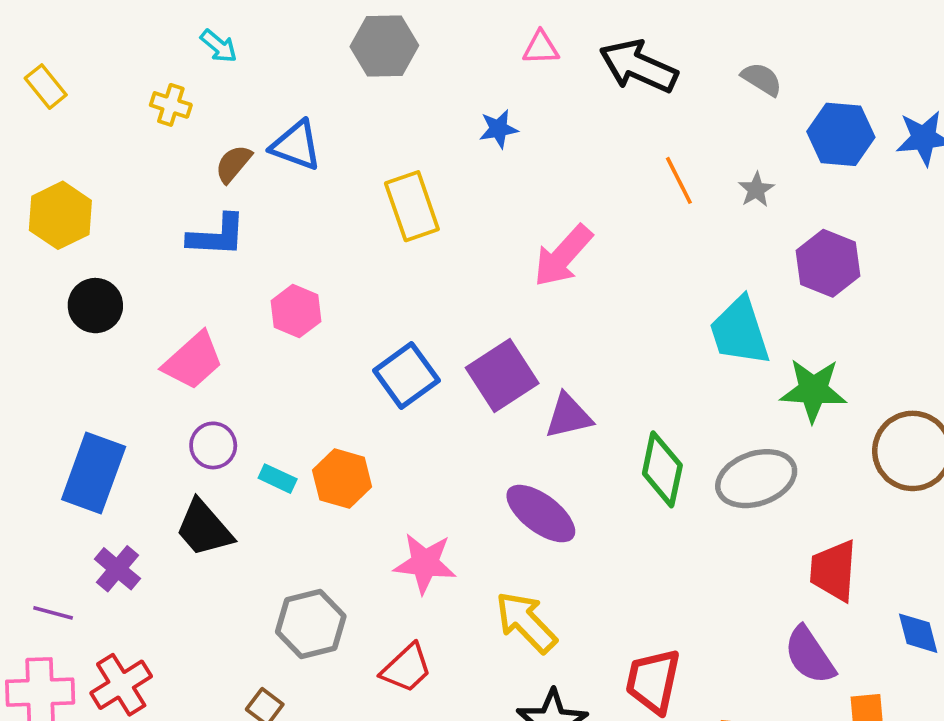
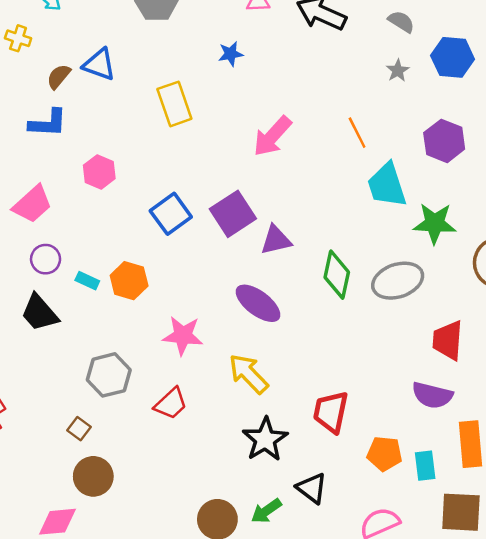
orange line: (679, 180) -> (357, 133), moved
gray star: (756, 190) -> (398, 71), moved
purple semicircle: (810, 655) -> (432, 395), turned -42

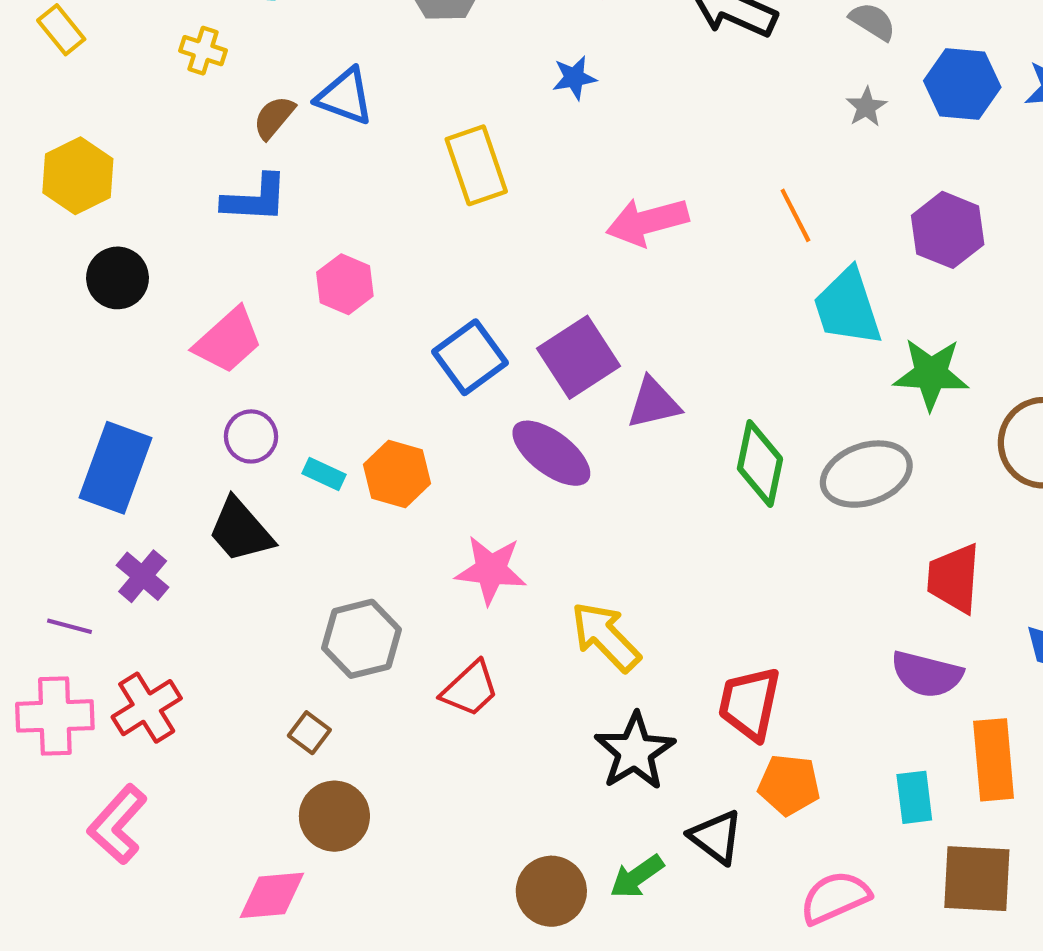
pink arrow: (272, 136) -> (647, 222), turned 33
purple ellipse: (258, 303) -> (551, 453), moved
orange pentagon: (385, 454) -> (789, 785), moved

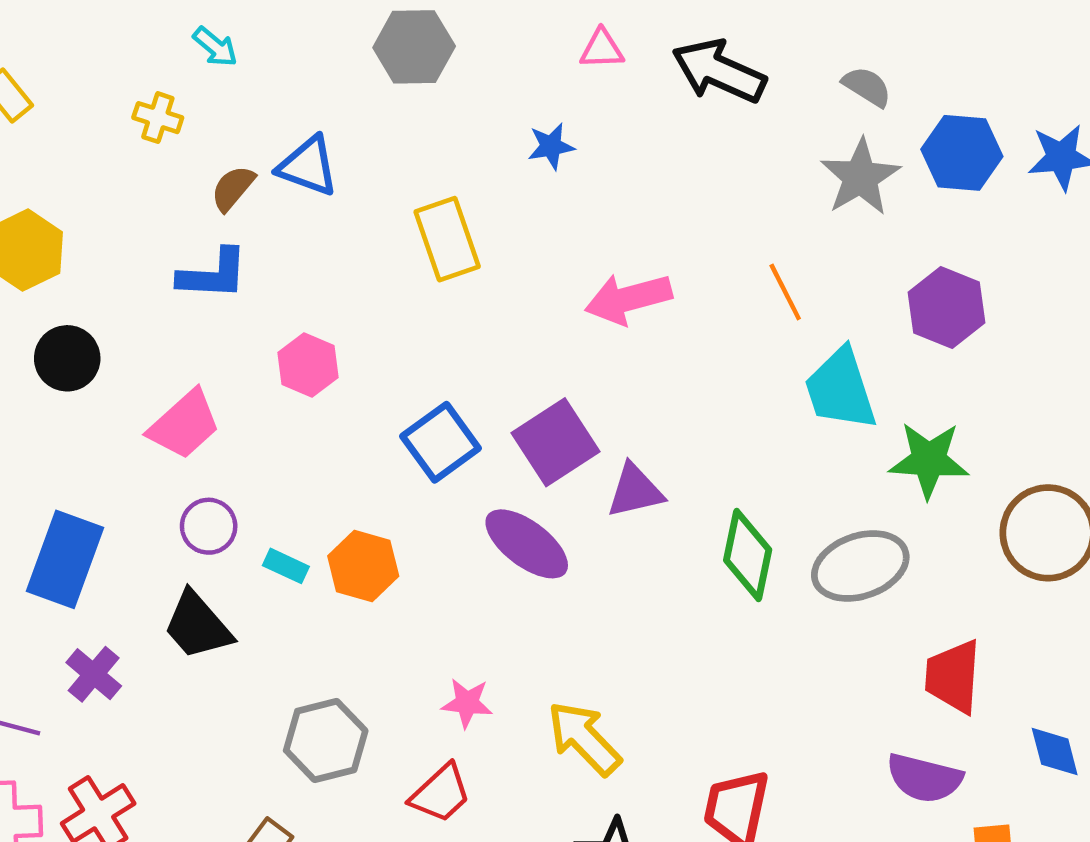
gray star: (866, 107) -> (860, 177), size x1.8
pink star: (491, 570) -> (467, 703), moved, size x0.7

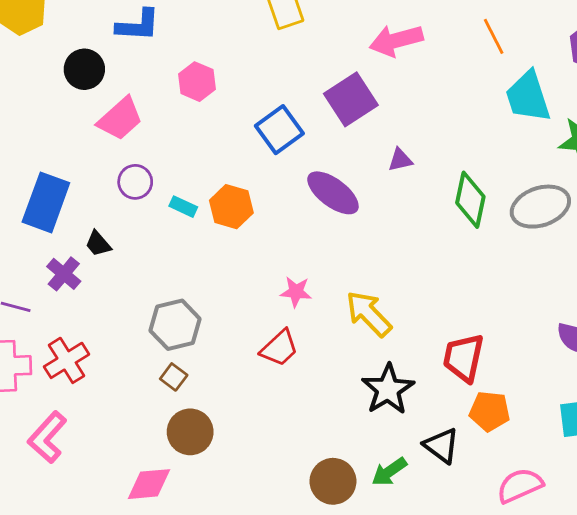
black circle: (67, 358) -> (84, 69), moved
purple square: (555, 442) -> (351, 99), moved
purple triangle: (635, 491) -> (400, 160), size x0.7
black trapezoid: (198, 626) -> (98, 244), moved, size x0.6
gray hexagon: (326, 741) -> (175, 325), moved

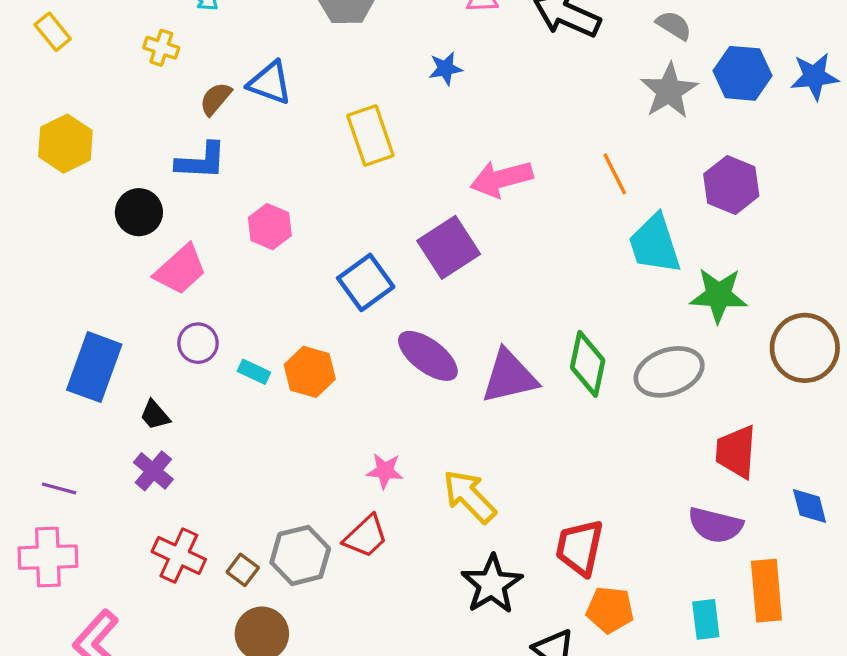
purple triangle: (400, 160) -> (509, 377), moved, size x2.0
purple cross: (64, 274) -> (153, 471), moved
gray hexagon: (175, 325) -> (300, 555), moved
red cross: (67, 360) -> (179, 555), moved, turned -33

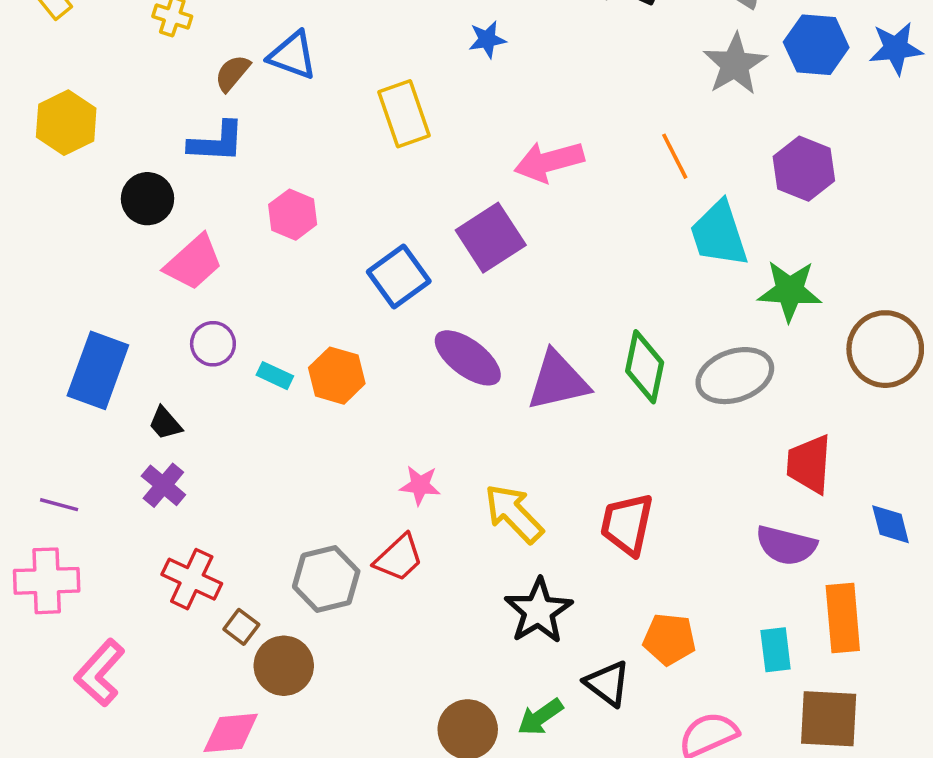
red trapezoid: (580, 548) -> (627, 524), moved
brown square: (243, 570) -> (241, 627), moved

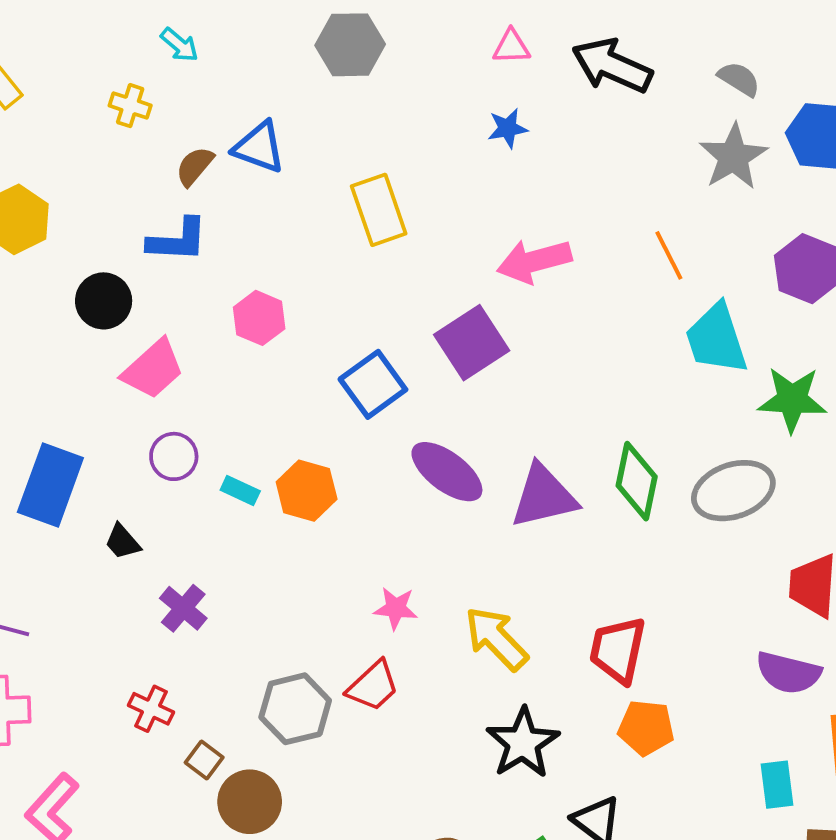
blue star: (487, 39) -> (508, 128), moved
purple cross: (163, 485) -> (183, 608), moved
red cross: (192, 579) -> (151, 709), size x0.7
orange pentagon: (669, 639) -> (646, 728), moved

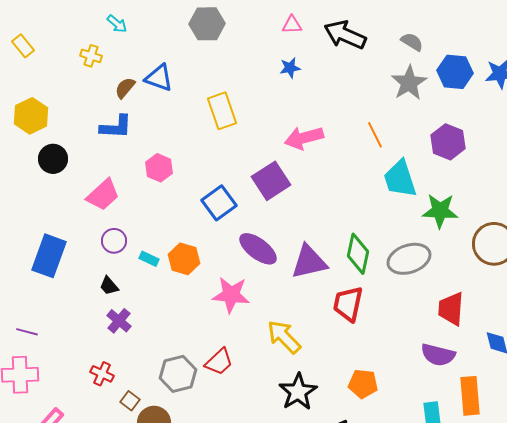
black circle: (104, 301) -> (53, 159), moved
black trapezoid: (123, 542) -> (109, 286), moved
pink star: (396, 608) -> (231, 295), moved, size x1.6
red trapezoid: (618, 650) -> (348, 304), moved

